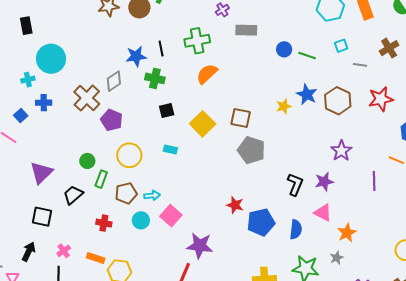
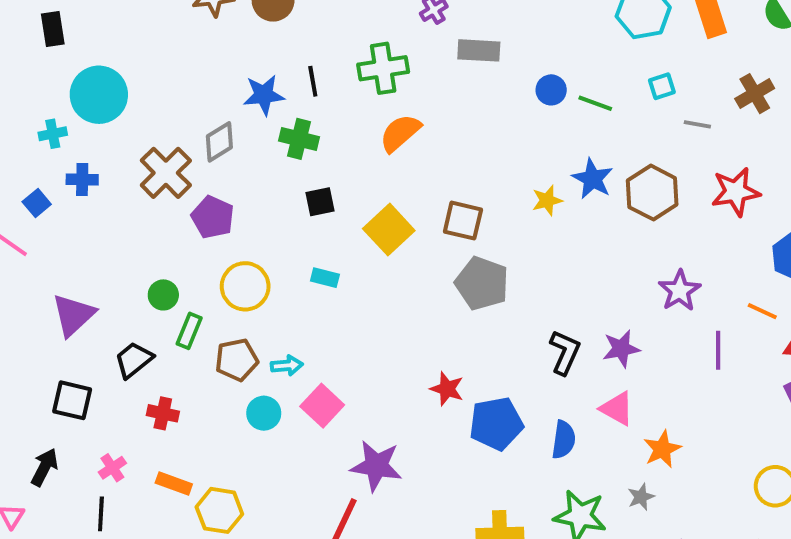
purple star: (341, 151) -> (680, 291), moved
red cross: (104, 223) -> (163, 413), moved

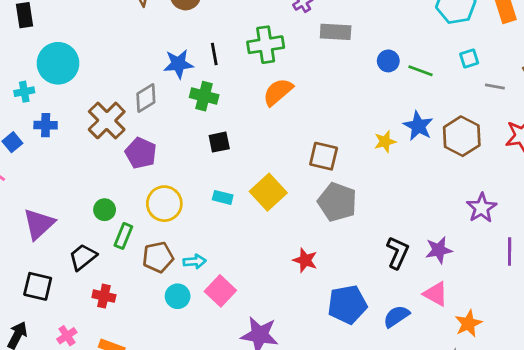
yellow square: (389, 230) -> (268, 192), moved
red star: (447, 389) -> (305, 260), moved
blue semicircle: (564, 440) -> (396, 316), turned -132

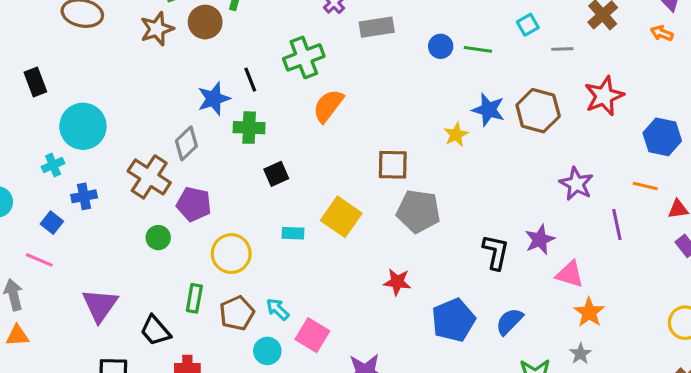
green circle: (105, 210) -> (158, 238), moved
black trapezoid: (83, 257) -> (155, 331), turned -80
cyan arrow: (195, 261) -> (278, 309), turned -120
pink triangle: (436, 294) -> (570, 274), moved

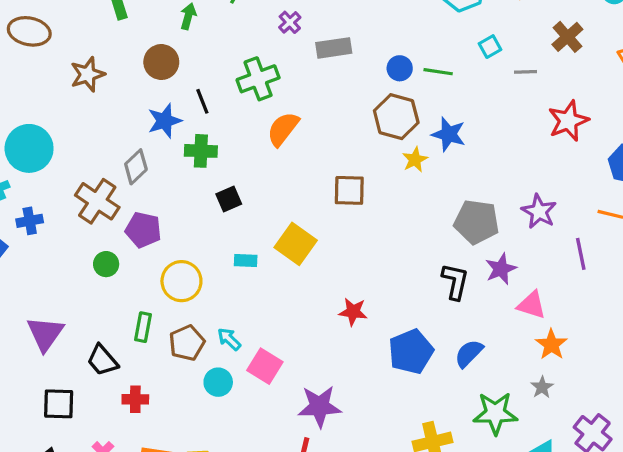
brown circle: (205, 22) -> (161, 62), moved
brown star: (157, 29) -> (88, 74), moved
brown hexagon: (538, 111) -> (396, 117), moved
gray pentagon: (418, 211) -> (476, 222), moved

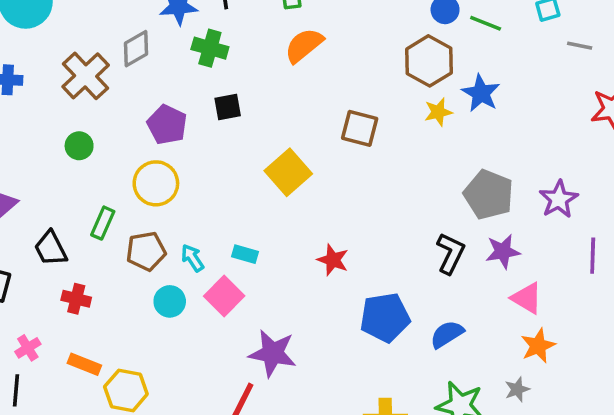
purple pentagon: (143, 230) -> (167, 125), moved
cyan rectangle: (246, 261) -> (245, 254), moved

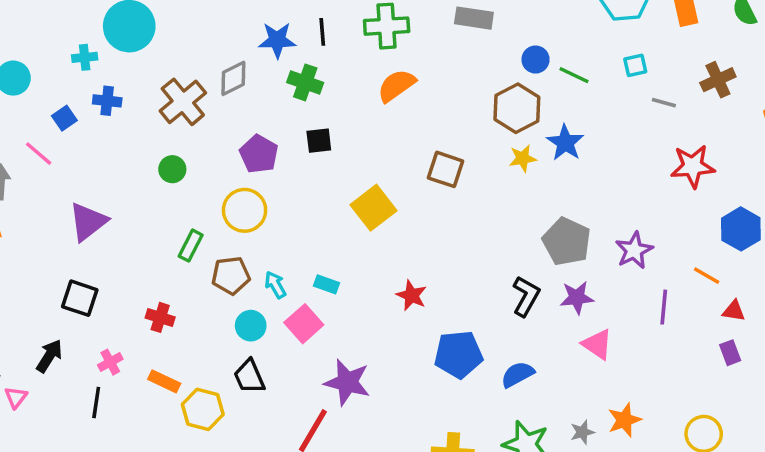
black trapezoid: (51, 248) -> (249, 377), moved
orange star: (538, 346) -> (624, 420), moved

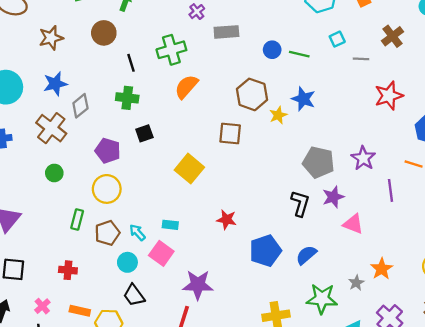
blue star: (277, 40) -> (55, 84), moved
brown hexagon: (517, 108) -> (252, 94), moved

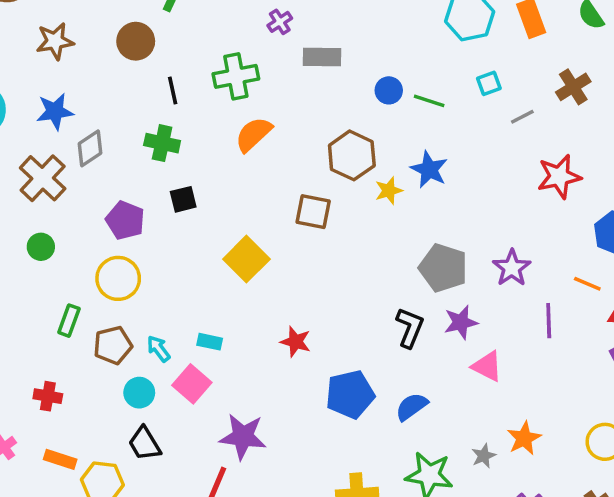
gray line: (361, 59) -> (522, 117), turned -35

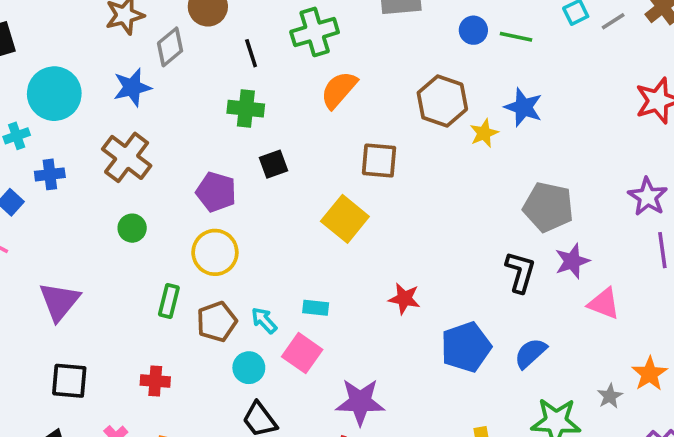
gray line: (522, 117) -> (613, 21), moved
gray diamond: (90, 148) -> (170, 47), moved
brown square: (313, 212) -> (379, 161), moved
purple star: (512, 268) -> (648, 197), moved

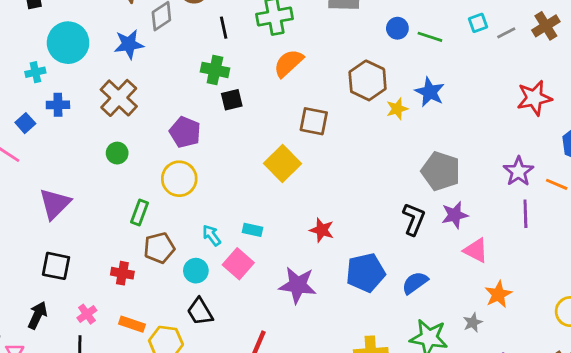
black square: (273, 164) -> (232, 100), moved
brown pentagon: (217, 322) -> (159, 248), moved
orange star: (650, 374) -> (498, 294), moved
purple star: (360, 402) -> (298, 285), moved

